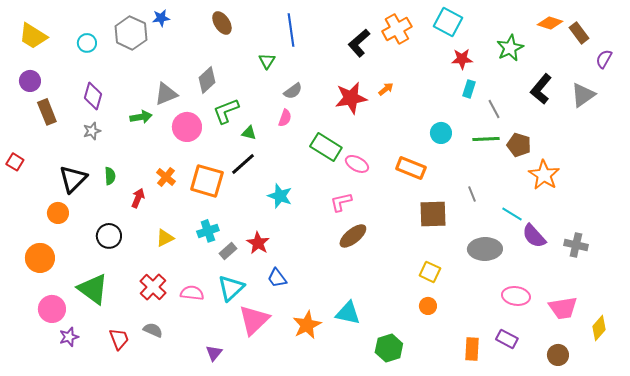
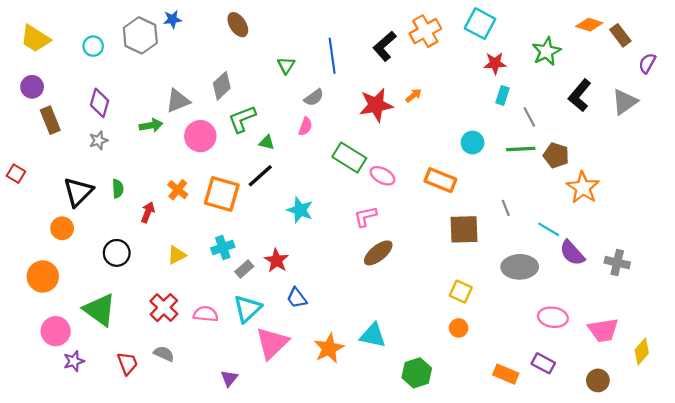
blue line: (291, 30) -> (332, 56), moved
orange rectangle: (472, 349) -> (506, 374), turned -70

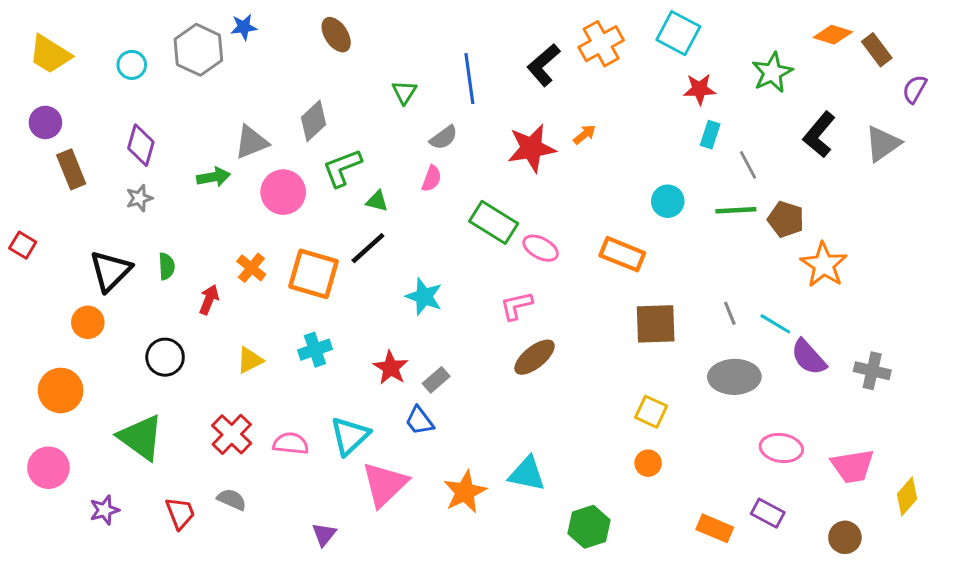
gray line: (506, 208) -> (730, 313), moved
gray rectangle: (244, 269) -> (436, 380), moved
pink circle: (56, 331) -> (48, 468), moved

